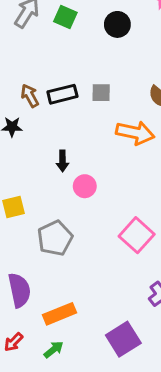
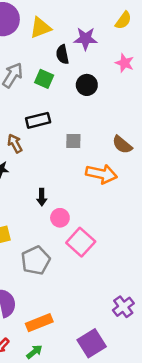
black rectangle: (62, 94) -> (38, 120), moved
pink square: (137, 235) -> (81, 242), moved

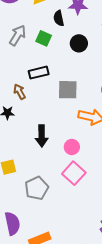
gray square: (73, 141) -> (68, 90), size x1.5
black arrow: (42, 197) -> (42, 136), size x1.5
pink circle: (60, 218) -> (72, 147), moved

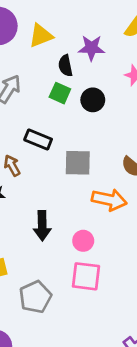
green square: (44, 38) -> (60, 93), moved
black rectangle: (39, 73) -> (38, 140), turned 36
pink square: (74, 173) -> (86, 276), turned -35

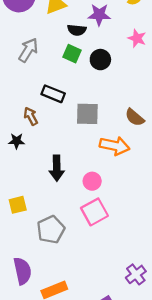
black semicircle: (65, 66) -> (77, 30), turned -72
pink square: (86, 276) -> (94, 212), turned -36

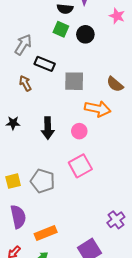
gray arrow: (28, 50) -> (23, 45), moved
black star: (17, 141) -> (13, 123), moved
pink circle: (92, 181) -> (79, 131), moved
yellow square: (18, 205) -> (13, 181), moved
gray pentagon: (51, 230) -> (43, 181), turned -30

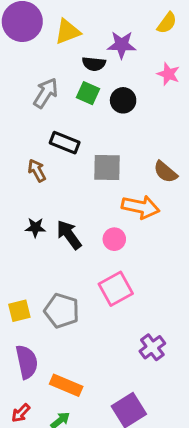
gray arrow: (23, 45) -> (46, 93), moved
black star: (13, 123) -> (35, 227), moved
black arrow: (48, 128) -> (69, 235), turned 145
purple cross: (116, 220) -> (152, 347), moved
orange rectangle: (46, 233) -> (66, 385), turned 45

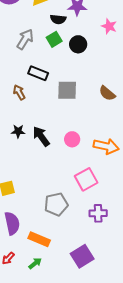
green square: (88, 93) -> (54, 39), turned 35
orange arrow: (141, 207) -> (106, 146), moved
pink square: (116, 289) -> (86, 179), moved
gray pentagon: (62, 311) -> (56, 204), moved, turned -30
purple cross: (152, 347) -> (98, 213), turned 36

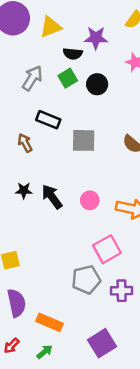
gray pentagon: (56, 204) -> (86, 280), moved

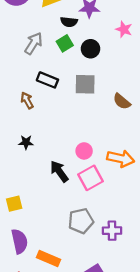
gray square: (84, 140) -> (85, 84), moved
black arrow: (52, 197) -> (59, 171), moved
pink square: (107, 249) -> (91, 178), moved

